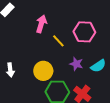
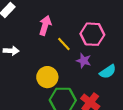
purple star: (76, 64) -> (84, 61), moved
white arrow: (10, 70) -> (11, 51), moved, turned -80

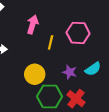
yellow line: (64, 44) -> (51, 42), turned 56
purple star: (84, 61) -> (70, 72), moved

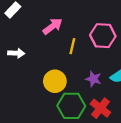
pink arrow: (33, 24) -> (53, 26), turned 36

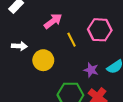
yellow line: (72, 46) -> (72, 40), turned -40
yellow circle: (55, 81) -> (43, 60), moved

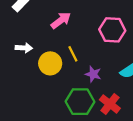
yellow line: (72, 40) -> (73, 54), moved
purple star: (91, 70) -> (93, 74), moved

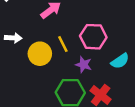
pink hexagon: (112, 30) -> (93, 37), moved

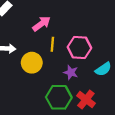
yellow line: (63, 44) -> (52, 44), moved, turned 32

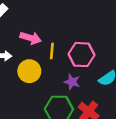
pink arrow: (42, 24) -> (31, 38), moved, turned 54

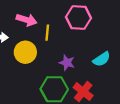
pink hexagon: (82, 55) -> (78, 18), moved

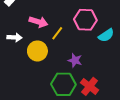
yellow line: (47, 33) -> (57, 33), turned 32
cyan semicircle: (102, 59) -> (106, 35), moved

